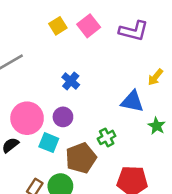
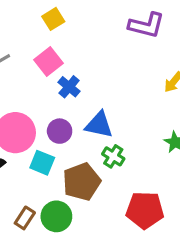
pink square: (89, 26) -> (48, 62), moved
blue triangle: (132, 101) -> (99, 125), moved
green cross: (107, 137) -> (113, 156), turned -30

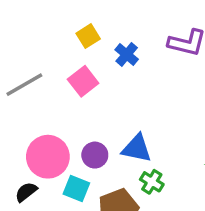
blue cross: (69, 87) -> (127, 54), moved

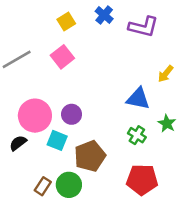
blue cross: (127, 54) -> (104, 15), moved
blue triangle: (137, 148) -> (138, 99), moved
green cross: (152, 182) -> (137, 135), moved

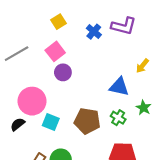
blue cross: (104, 15) -> (94, 32), moved
purple circle: (72, 114) -> (63, 72), moved
brown pentagon: (90, 156) -> (87, 121), moved, turned 30

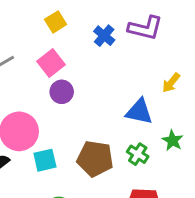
cyan square: (51, 122) -> (45, 160), turned -35

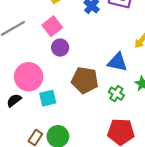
brown pentagon: (95, 159) -> (85, 80), moved

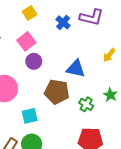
blue triangle: (117, 62) -> (76, 69), moved
cyan square: (48, 98) -> (30, 116), moved

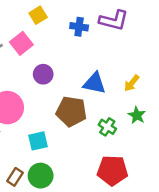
blue cross: (63, 22) -> (79, 27), turned -32
pink square: (26, 41) -> (21, 43), moved
yellow arrow: (109, 55) -> (132, 83), moved

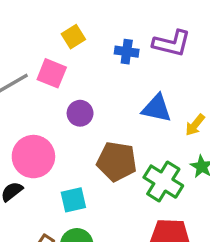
pink square: (21, 43) -> (52, 73), turned -30
blue triangle: (94, 83) -> (157, 108), moved
green cross: (107, 127) -> (163, 182), size x1.6

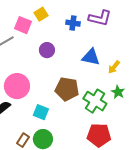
pink square: (52, 73) -> (23, 25), moved
purple circle: (80, 113) -> (47, 50), moved
cyan square: (73, 200) -> (41, 112), turned 35

